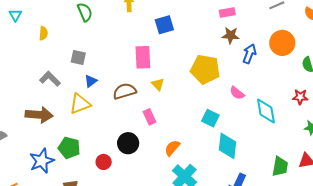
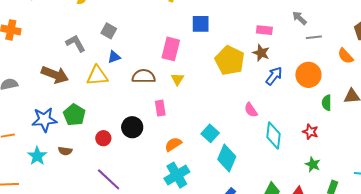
yellow pentagon: (205, 69) -> (230, 60), moved
cyan square: (210, 118) -> (210, 133), moved

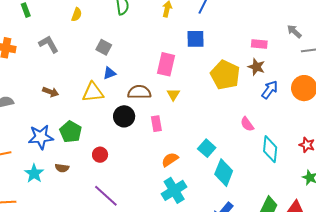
gray L-shape: (76, 43) -> (49, 44), moved
brown arrow: (55, 75) -> (51, 92), size x0.6
black circle: (132, 127) -> (124, 116), moved

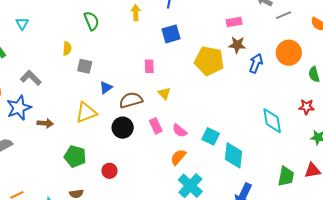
yellow semicircle: (77, 15) -> (67, 49), moved
pink rectangle: (166, 64) -> (149, 66), size x0.6
blue triangle: (109, 73) -> (106, 88), moved
pink semicircle: (247, 124) -> (180, 131), moved
blue star: (41, 137) -> (19, 108), moved

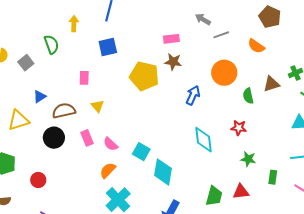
green semicircle: (91, 21) -> (51, 44), moved
blue arrow: (256, 63) -> (193, 95), moved
gray square: (85, 66) -> (26, 63), moved, turned 35

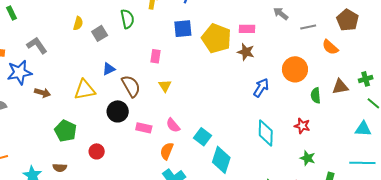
gray line: (221, 35) -> (308, 27), moved
yellow pentagon: (144, 76) -> (216, 38), moved
brown semicircle: (64, 111) -> (131, 86), turned 65
pink rectangle: (87, 138) -> (144, 128), moved, turned -63
orange semicircle: (108, 170) -> (167, 151), turned -30

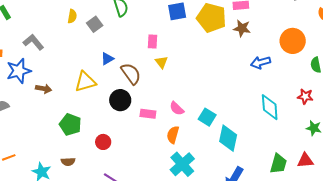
yellow triangle: (165, 86) -> (161, 62), moved
blue arrow: (261, 88) -> (261, 62), turned -132

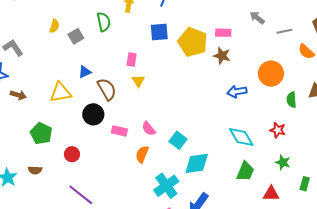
cyan diamond: (270, 107) -> (241, 137), turned -32
cyan diamond: (228, 138) -> (197, 163), turned 64
cyan cross: (182, 164) -> (166, 186), moved
green trapezoid: (278, 164) -> (245, 171), moved

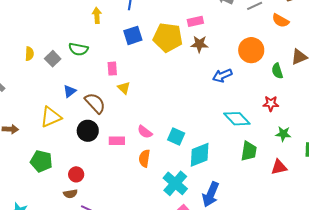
green semicircle: (104, 22) -> (78, 49), moved, turned 126
brown semicircle: (35, 170) -> (70, 194), moved

